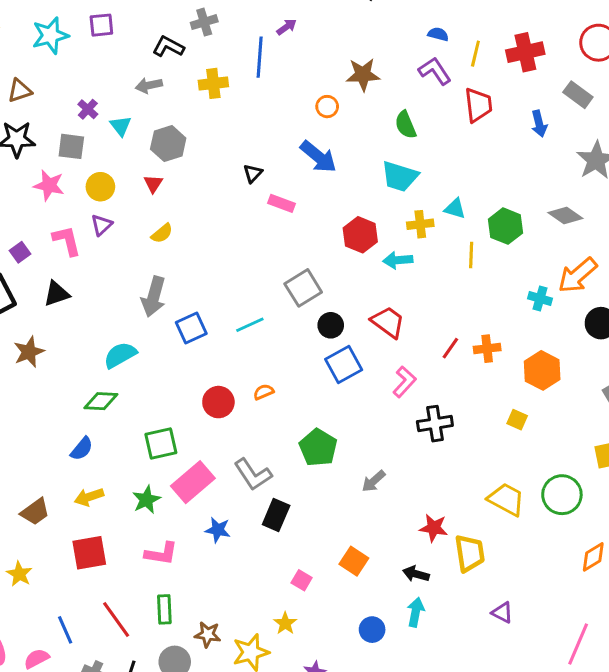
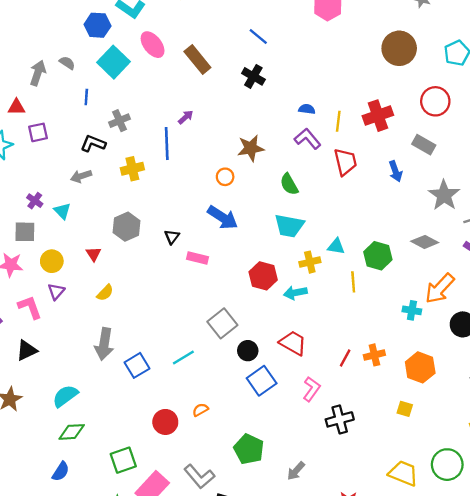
gray hexagon: (168, 144) -> (126, 227), moved
cyan semicircle: (120, 355) -> (65, 396), moved

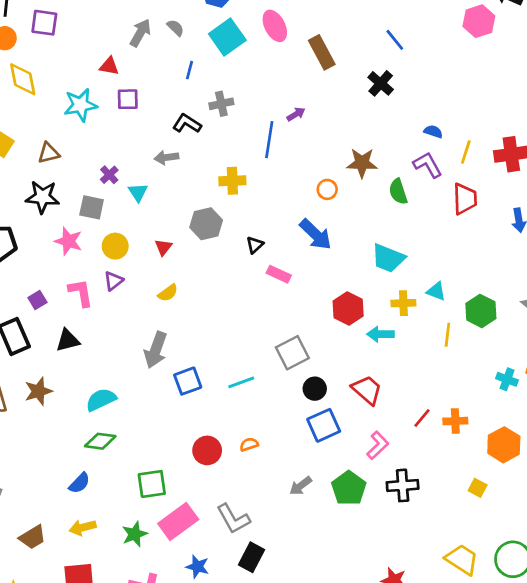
yellow cross: (132, 169) -> (232, 181), moved
green semicircle: (289, 184) -> (398, 192), moved
green pentagon: (249, 449) -> (349, 488), moved
gray arrow: (296, 471) -> (301, 486), moved

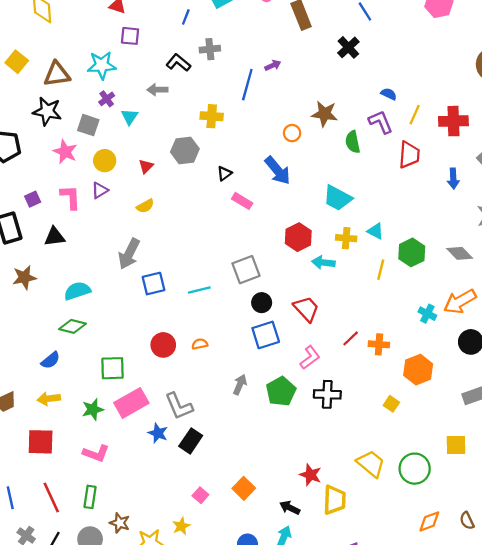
cyan star: (80, 105) -> (102, 65), moved
brown triangle: (49, 153) -> (57, 74), size x1.4
gray arrow: (301, 486) -> (240, 385), turned 144
blue star: (197, 567) -> (158, 433), moved

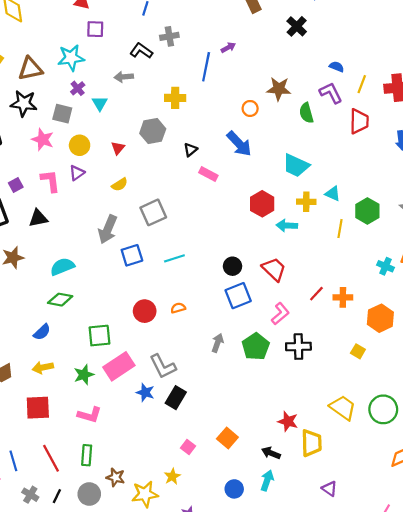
gray square: (246, 270) -> (153, 212), moved

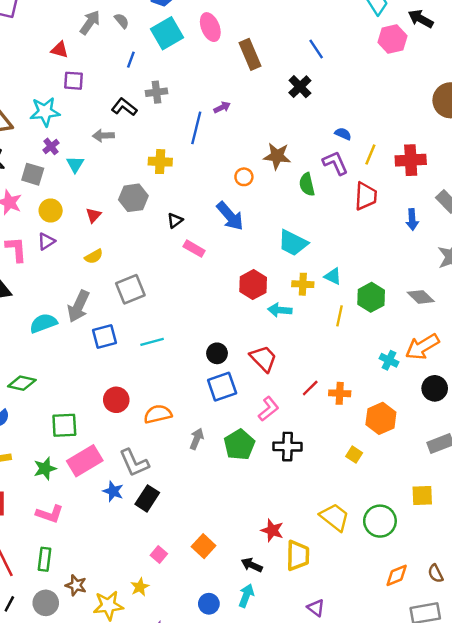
cyan semicircle: (62, 267) -> (43, 323), moved
orange semicircle: (178, 308) -> (158, 414), moved, size x1.6

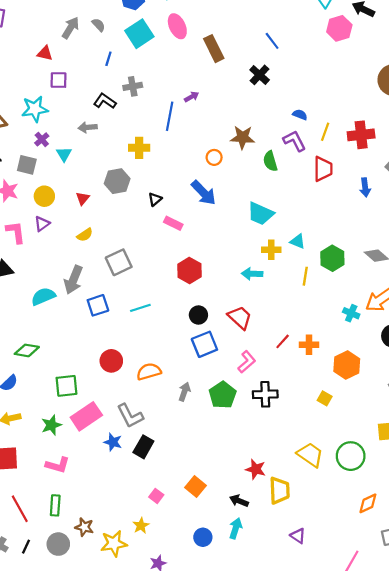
red hexagon: (253, 285) -> (189, 270), moved

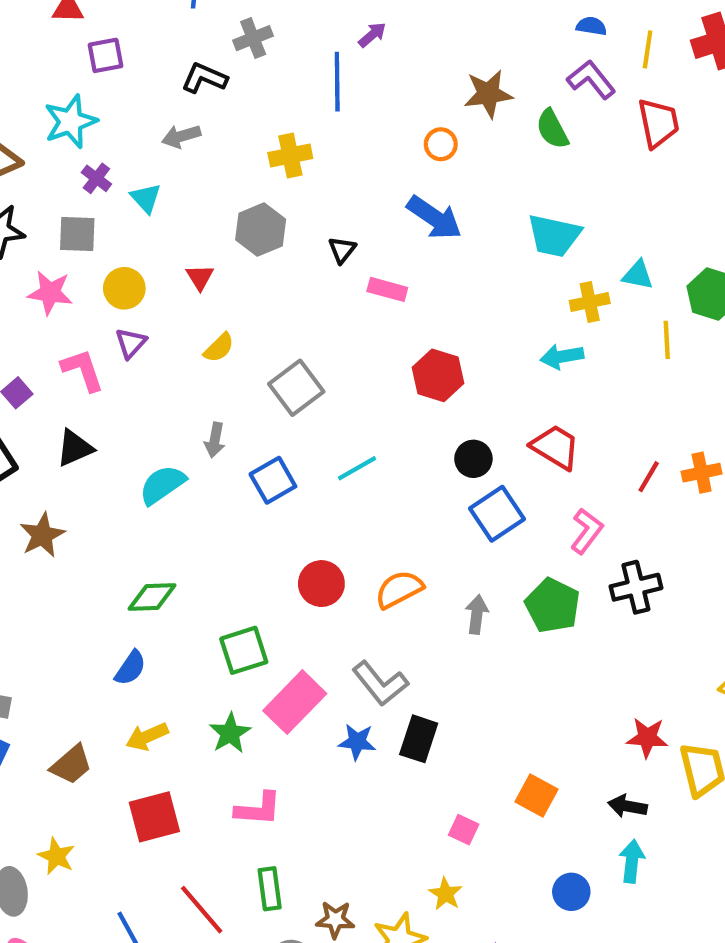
gray arrow: (73, 280) -> (215, 440), size x0.6

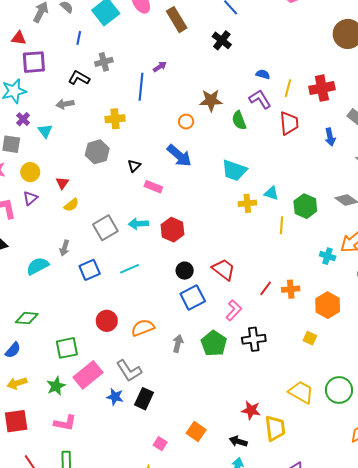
purple square: (106, 55) -> (34, 62), size x1.4
red triangle: (200, 277) -> (62, 183), moved
cyan arrow: (562, 357) -> (138, 224), moved

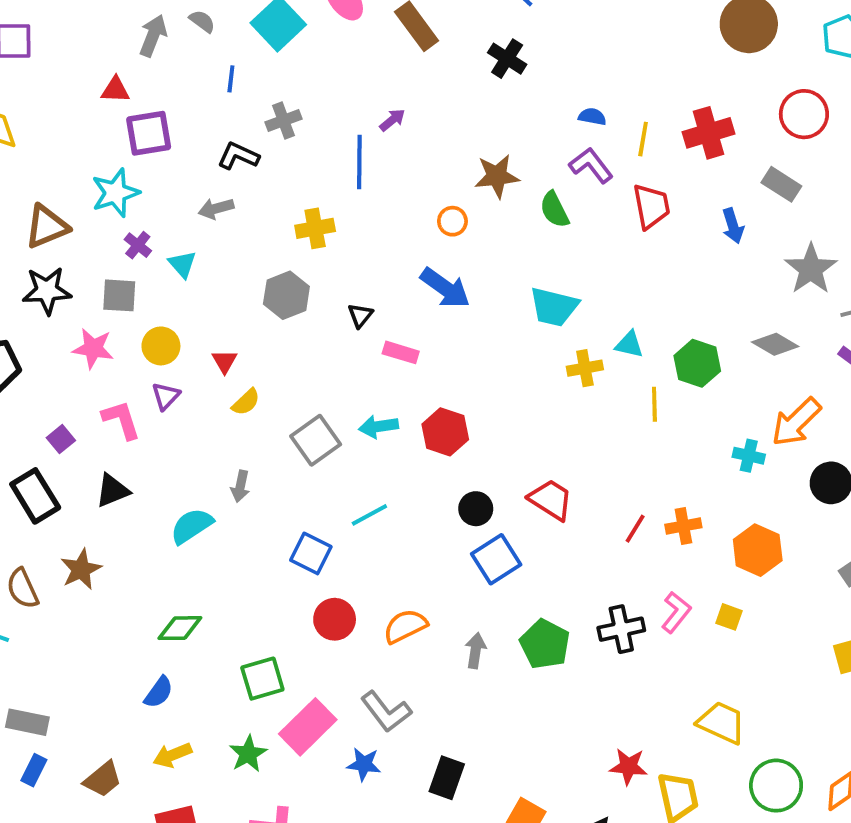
blue square: (90, 270) -> (311, 553), moved, turned -35
pink L-shape: (234, 310) -> (676, 612), moved
green circle: (339, 390) -> (776, 786), moved
black rectangle: (144, 399) -> (447, 778), moved

